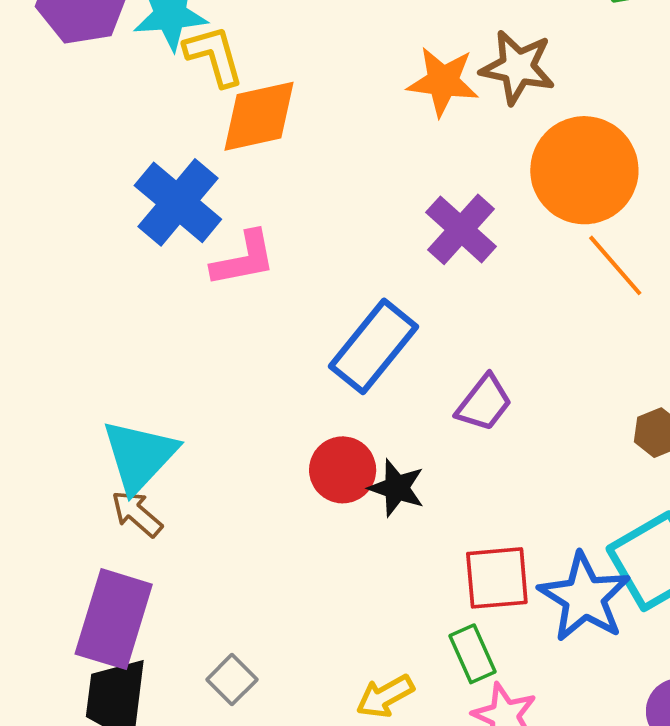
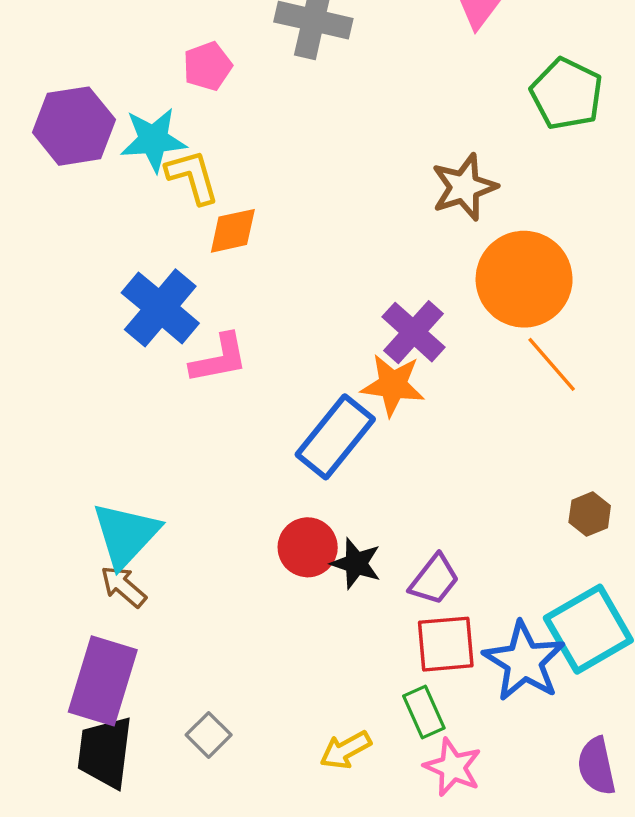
brown star: (518, 67) -> (464, 187), turned -30
orange star: (443, 81) -> (393, 385), moved
orange diamond: (259, 116) -> (233, 231), size x0.7
purple trapezoid: (484, 403) -> (434, 580), moved

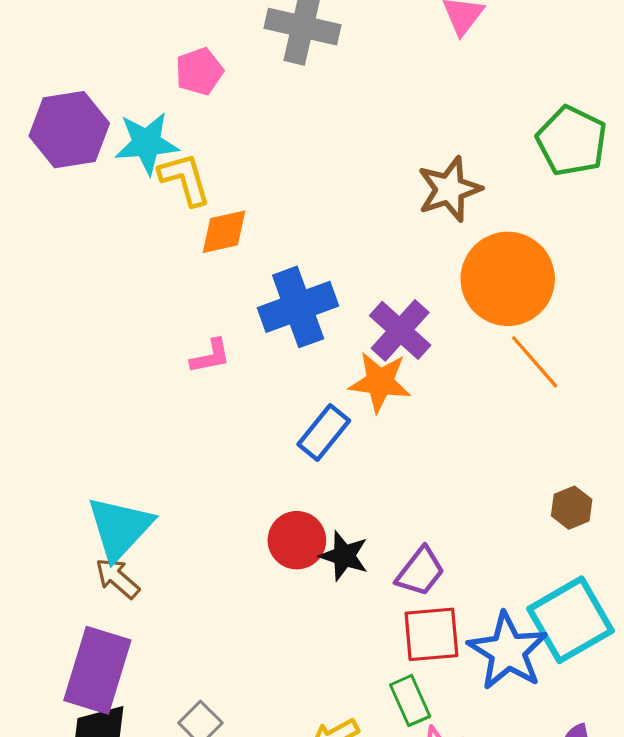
green pentagon: (567, 94) -> (572, 141), moved
blue cross: (160, 308) -> (298, 307), moved, turned 30
pink L-shape: (219, 359) -> (211, 356), size x0.7
blue rectangle: (335, 437) -> (324, 433), size x0.7

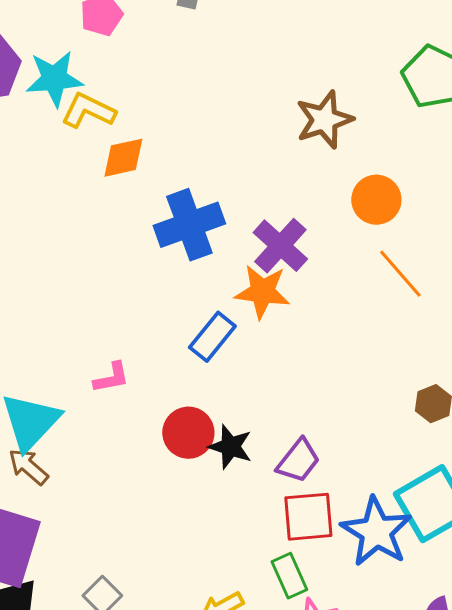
yellow L-shape: (185, 179) -> (88, 111), turned -48
orange circle: (508, 279) -> (376, 200), size x0.6
pink L-shape: (211, 356) -> (111, 378), moved

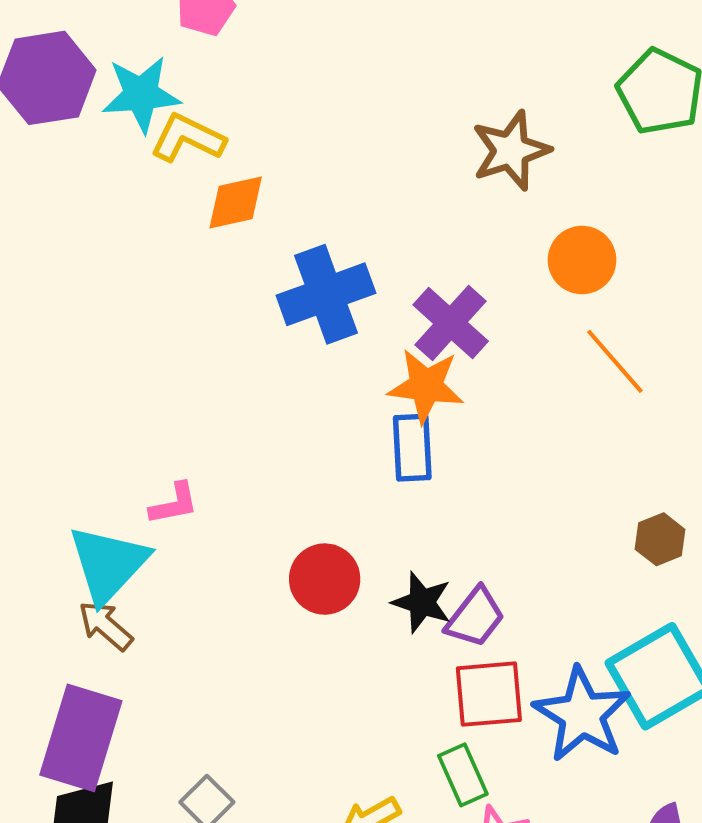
blue rectangle: (212, 337) -> (412, 448), moved, turned -42
pink L-shape: (111, 378) -> (174, 504), moved
black star: (230, 447) -> (422, 602), moved

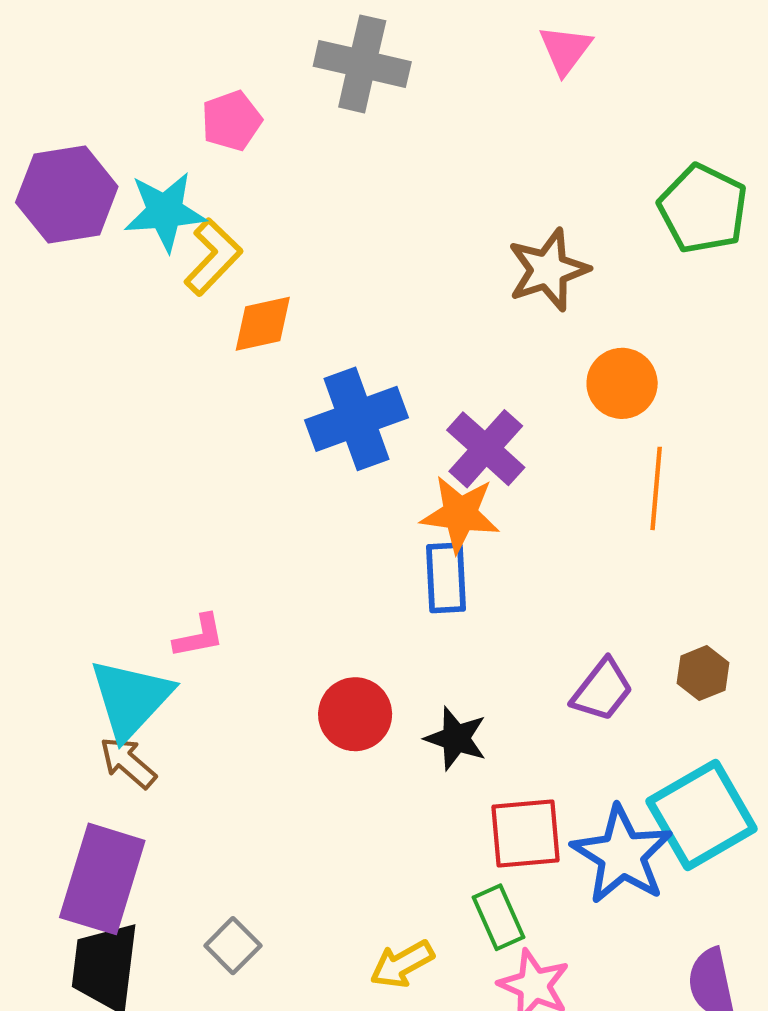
yellow L-shape: (188, 138) -> (213, 257), turned 108
orange line: (615, 361) -> (656, 488), turned 46
purple trapezoid: (475, 617) -> (602, 690), moved

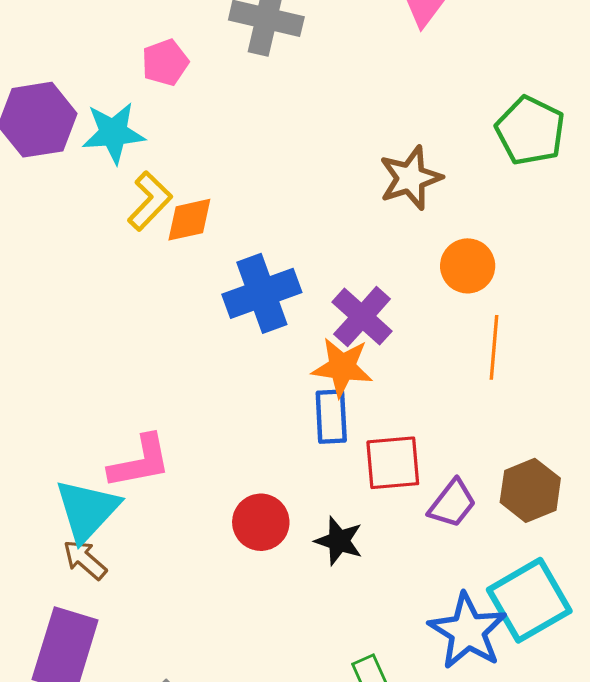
yellow L-shape: (213, 257) -> (150, 201), moved
pink L-shape: (199, 636) -> (140, 462), size x1.6
brown hexagon: (703, 673) -> (530, 490), size x1.5
red square: (525, 833) -> (393, 463), moved

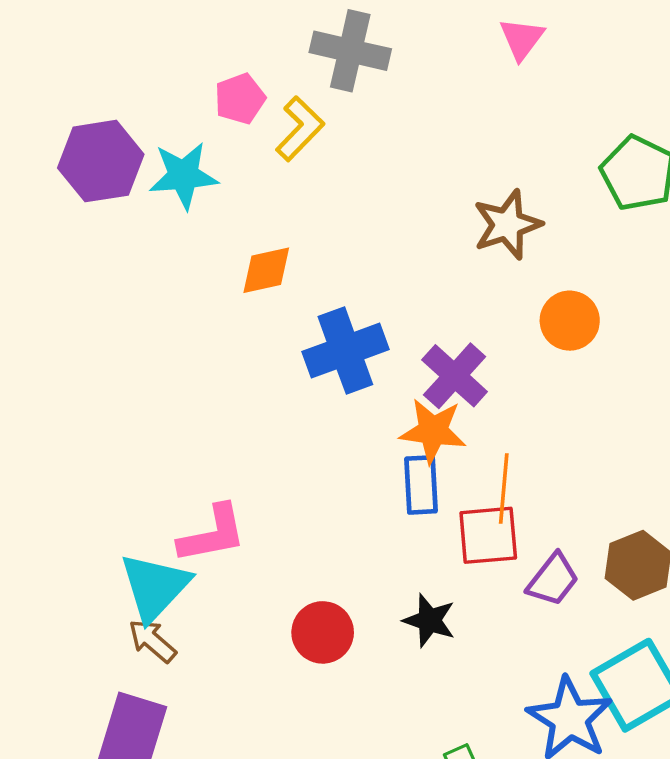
yellow L-shape: (150, 201) -> (300, 129), moved
orange line: (494, 347) -> (504, 489), moved
red circle: (261, 522) -> (323, 632), moved

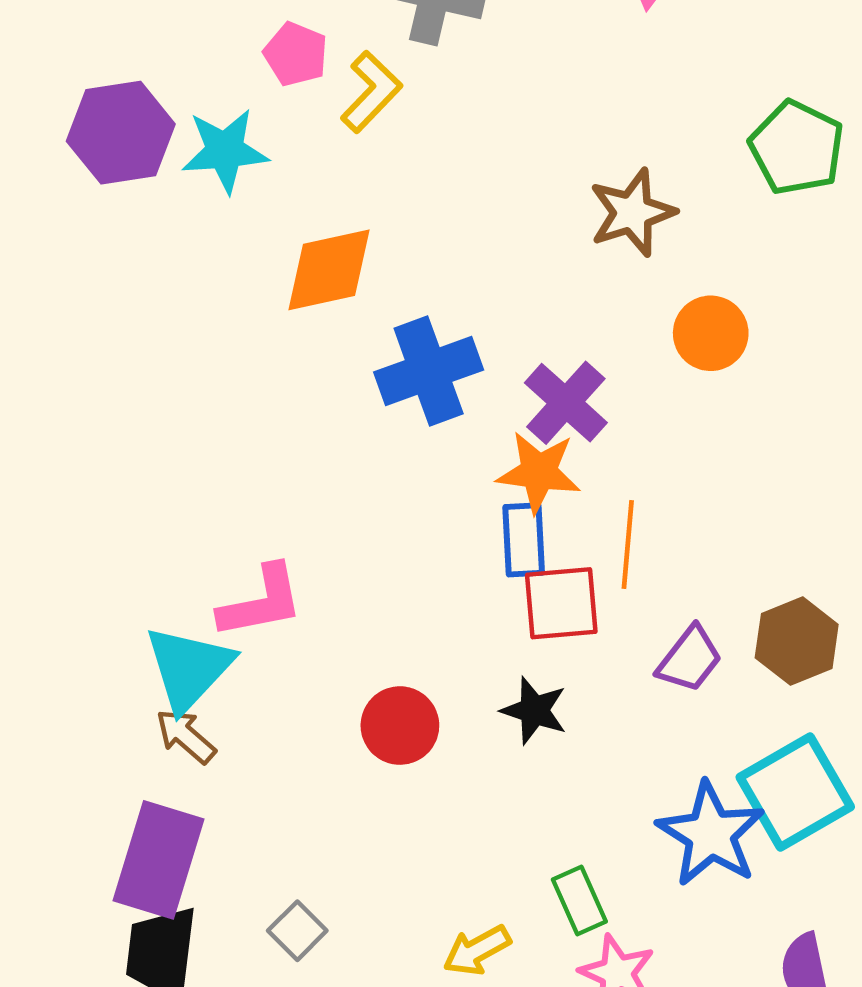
pink pentagon: (240, 99) -> (296, 54), turned -30
orange diamond: (266, 270) -> (329, 270), size x1.4
red square: (488, 535) -> (561, 603), moved

